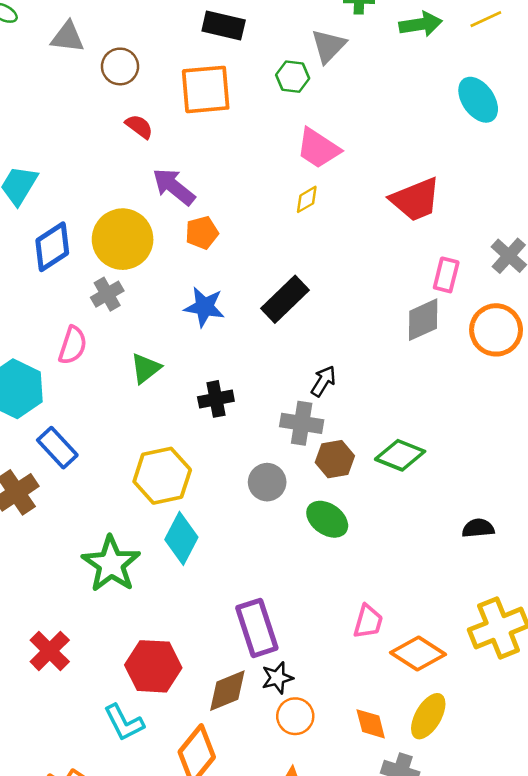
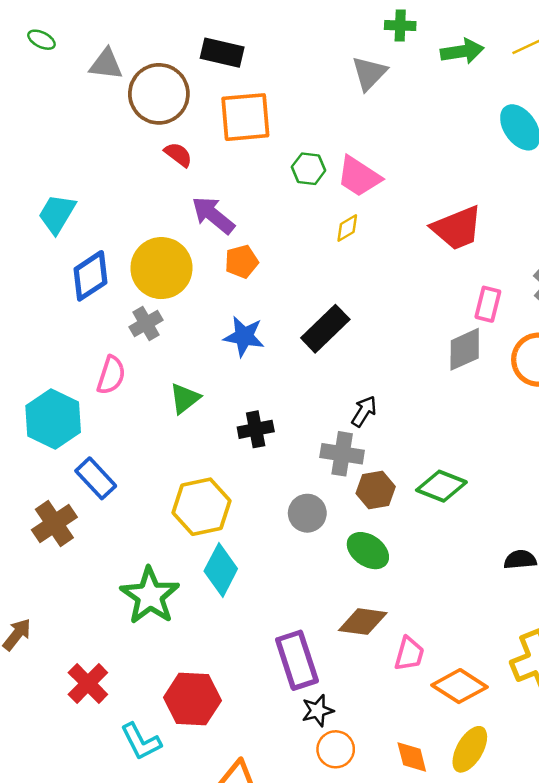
black rectangle: (224, 26) -> (222, 53), moved
brown circle: (120, 66) -> (159, 94), size x1.6
green hexagon: (293, 77) -> (309, 169), moved
brown diamond: (227, 691) -> (363, 622), moved, turned 30
cyan L-shape: (124, 723) -> (141, 742), moved

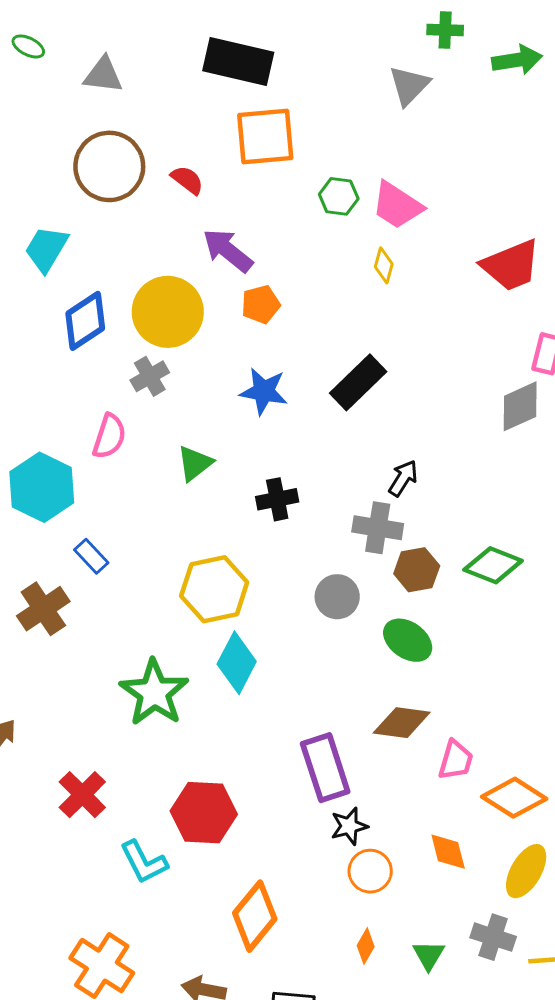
black rectangle: (222, 53) -> (238, 61), size x1.4
brown circle: (159, 94) -> (109, 166), moved
yellow diamond: (347, 228) -> (384, 265), turned -44
blue rectangle: (96, 478) -> (91, 556), size x0.7
orange diamond: (412, 757) -> (448, 852), moved

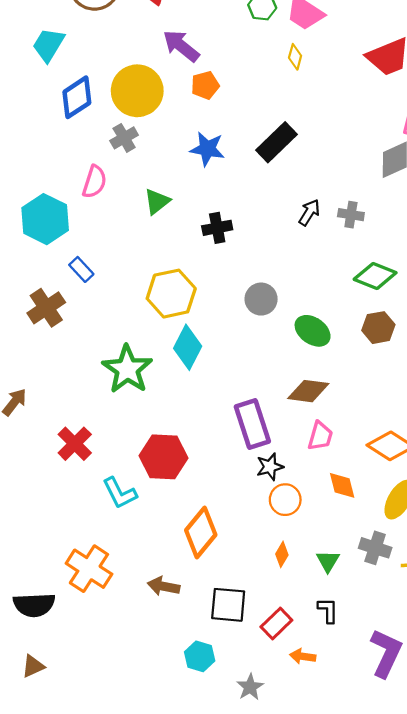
gray cross: (378, 528) -> (351, 215), moved, size x0.7
brown hexagon: (417, 570) -> (378, 328), moved
pink trapezoid: (456, 760) -> (320, 436), moved

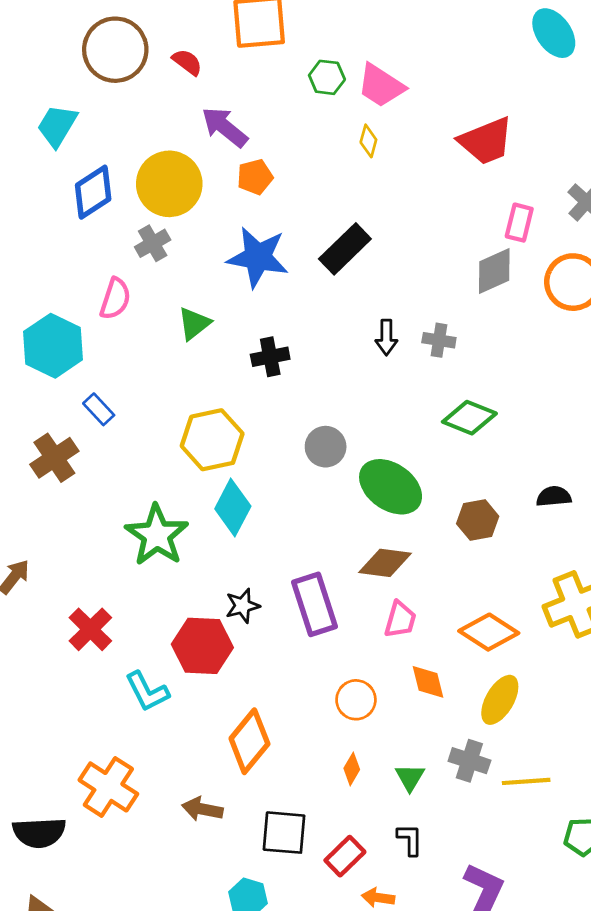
blue star: (207, 149) -> (258, 257), size x1.4
black arrow: (309, 212) -> (386, 337), turned 148
brown hexagon: (378, 328) -> (478, 520), moved
green ellipse: (313, 331) -> (391, 487), size x1.4
black star: (270, 467) -> (243, 606), moved

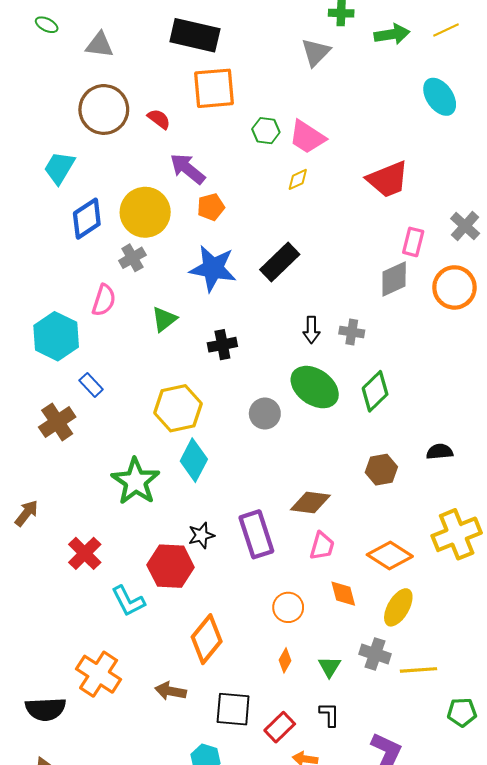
yellow diamond: (368, 141) -> (298, 179), turned 50
green diamond: (469, 418) -> (375, 391), turned -66
green ellipse: (391, 487) -> (315, 387), moved

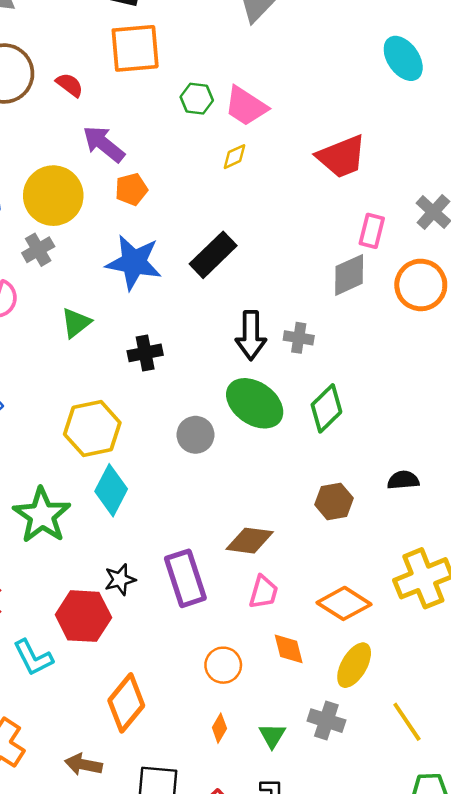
black arrow: (311, 330) -> (251, 335), size x1.5
yellow line: (418, 670) -> (407, 722), moved, turned 60

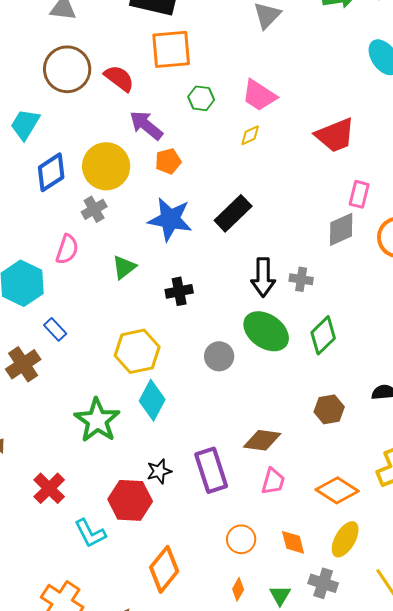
red semicircle: (70, 85) -> (119, 78), size x1.4
green hexagon: (197, 99) -> (201, 98), moved
orange diamond: (289, 649) -> (293, 542), moved

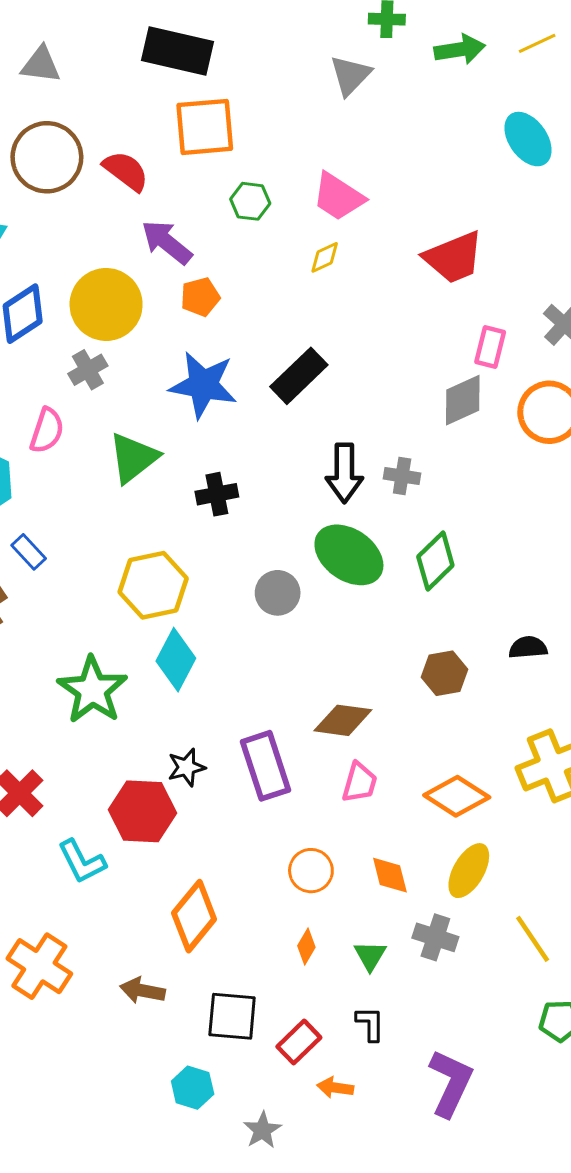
green triangle: (124, 267) -> (133, 458), size x1.4

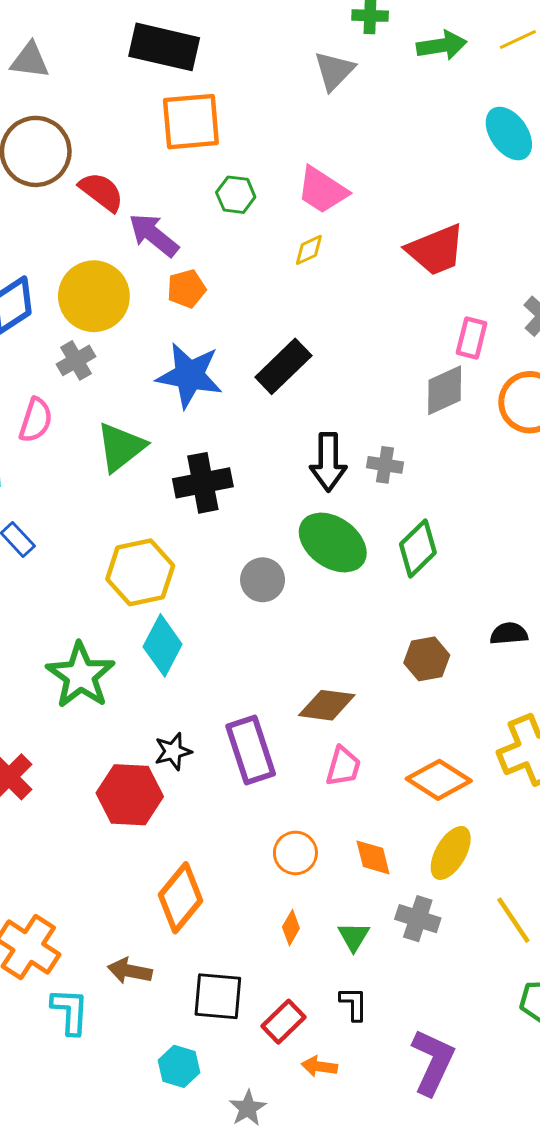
red semicircle: (126, 171) -> (101, 192), moved
black cross: (217, 494) -> (203, 483), size x1.4
cyan L-shape: (82, 861) -> (70, 1011), moved, turned -150

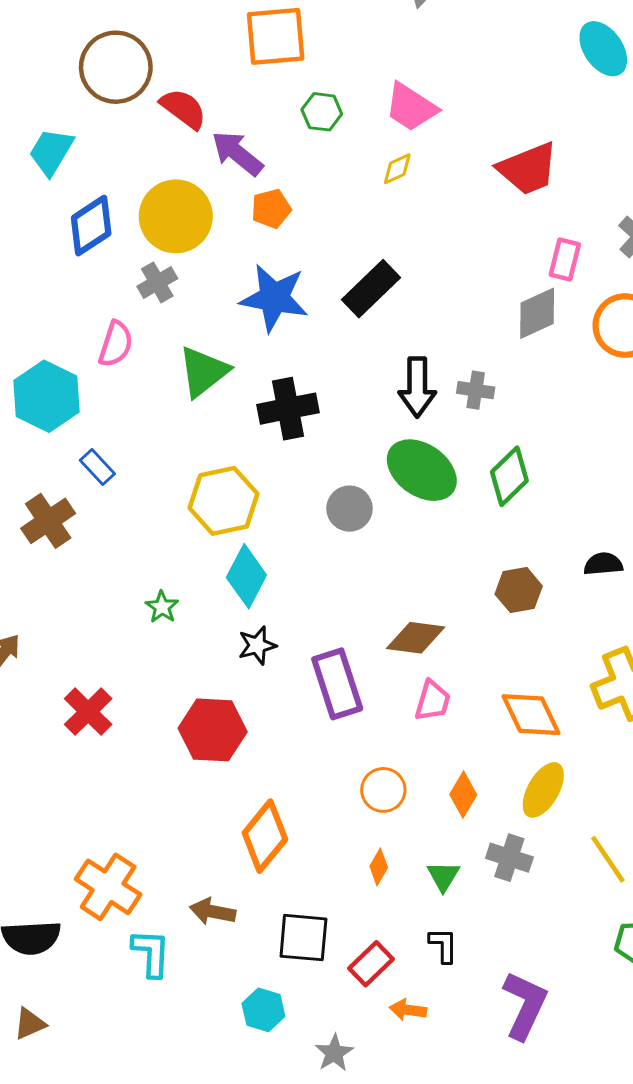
green star: (80, 675) -> (162, 607), size x0.5
black star: (173, 751) -> (257, 645), moved
orange diamond: (439, 780) -> (531, 715), turned 32
orange diamond: (373, 857) -> (463, 795), turned 45

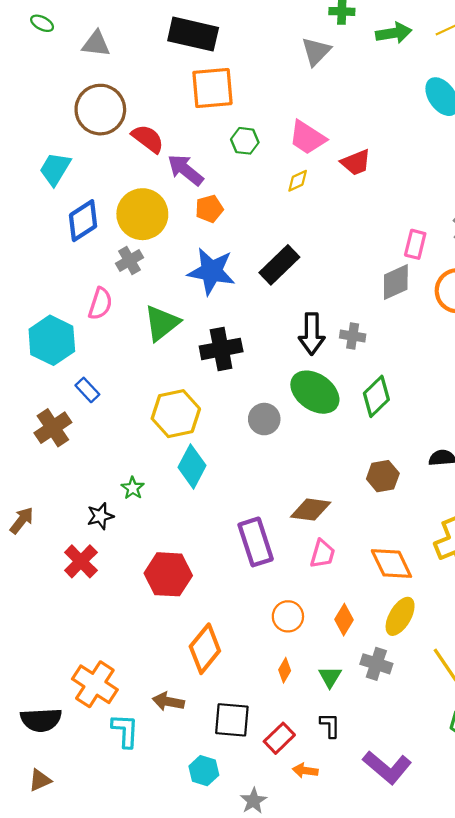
red trapezoid: (528, 169) -> (356, 162), moved, size x0.7
black star: (257, 645) -> (100, 516), moved
purple L-shape: (525, 1005) -> (387, 767), turned 105

